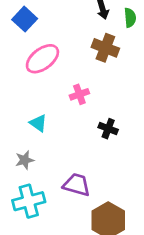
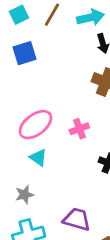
blue square: (25, 19) -> (25, 53), turned 30
pink ellipse: (42, 59) -> (36, 125), moved

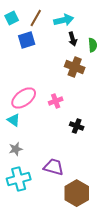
blue square: (25, 53) -> (27, 40), moved
cyan triangle: (38, 158) -> (14, 120), moved

